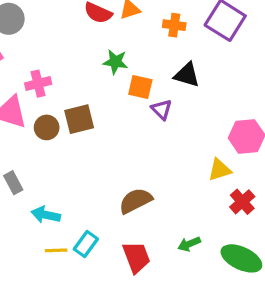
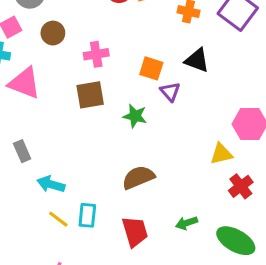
green star: (115, 62) -> (135, 116), moved
pink cross: (38, 84) -> (96, 54), moved
brown circle: (47, 127) -> (53, 33), moved
cyan rectangle: (86, 244) -> (87, 215), turned -35
yellow line: (56, 250) -> (58, 219), turned 35

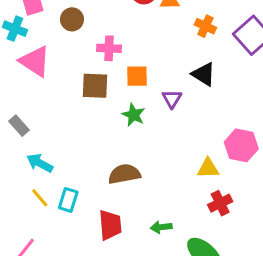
orange square: (151, 68) -> (137, 76), moved, turned -30
gray rectangle: (22, 151) -> (19, 126), turned -30

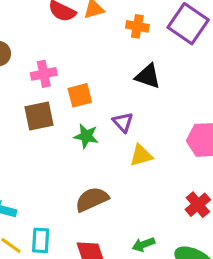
purple triangle: (172, 99) -> (123, 122), moved
yellow triangle: (208, 168) -> (141, 155), moved

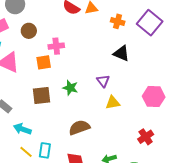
orange square: (80, 95) -> (44, 62), moved
brown square: (39, 116) -> (42, 95), moved
green star: (86, 136) -> (70, 88), moved

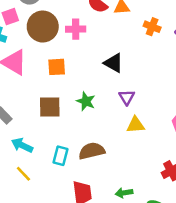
brown circle: (29, 31) -> (43, 27), size x1.6
pink cross: (56, 46) -> (76, 29), moved
black triangle: (121, 53) -> (114, 63), moved
cyan rectangle: (45, 150) -> (61, 156), moved

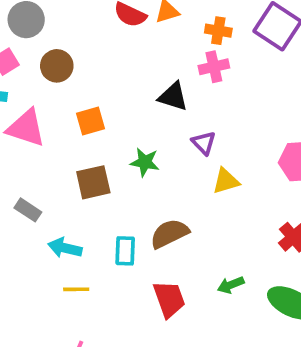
brown circle: (43, 27) -> (57, 66), size x0.7
pink cross: (76, 29) -> (214, 67), moved
yellow line: (23, 174) -> (76, 289), turned -35

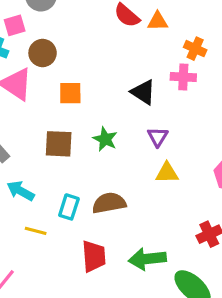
brown circle: (57, 66) -> (43, 53), moved
green arrow: (231, 285) -> (147, 259), size x1.6
yellow line: (76, 289) -> (36, 231), moved

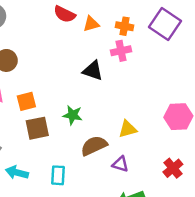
orange triangle: (158, 21) -> (91, 24), moved
orange square: (70, 93) -> (26, 101), moved
purple triangle: (158, 137) -> (120, 164), moved, turned -30
brown semicircle: (109, 203) -> (94, 146), moved

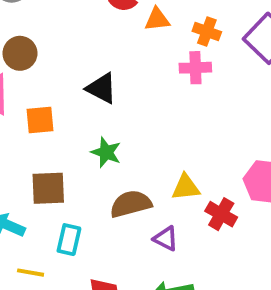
black triangle: (93, 71) -> (101, 88), moved
brown square: (37, 128) -> (48, 188), moved
red cross: (173, 168) -> (221, 214), moved, turned -30

